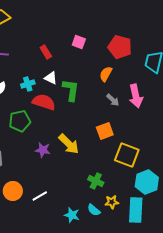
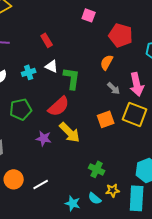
pink square: (79, 42) -> (89, 15), moved
red semicircle: (44, 102) -> (59, 106), moved, turned 120
yellow square: (127, 155) -> (135, 114), moved

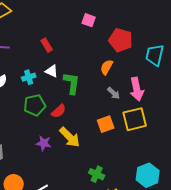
red semicircle: (59, 106) -> (59, 111), size x0.7
green pentagon: (21, 109) -> (35, 105), moved
yellow square: (135, 114) -> (135, 119), turned -35

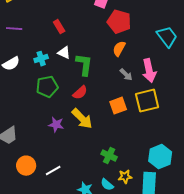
red pentagon: (121, 40) -> (119, 22), moved
cyan trapezoid: (155, 55) -> (167, 37), turned 130
red semicircle: (59, 111) -> (80, 93), moved

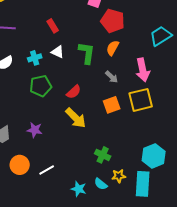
cyan trapezoid: (167, 37) -> (161, 36), turned -85
green L-shape: (84, 65) -> (87, 53), moved
gray arrow: (126, 75) -> (112, 77), moved
purple star: (56, 125) -> (35, 130), moved

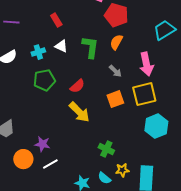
purple star: (35, 130) -> (42, 144), moved
cyan hexagon: (154, 156) -> (156, 126), moved

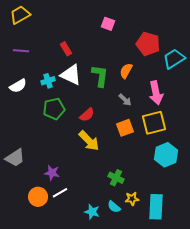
red pentagon: (116, 15) -> (148, 44), moved
white triangle: (61, 46) -> (71, 75), size x1.6
orange circle: (23, 159) -> (38, 197), moved

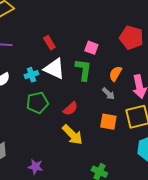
pink square: (108, 24) -> (91, 48), moved
orange semicircle: (126, 71) -> (115, 74), moved
orange square: (125, 128) -> (108, 122), turned 30

